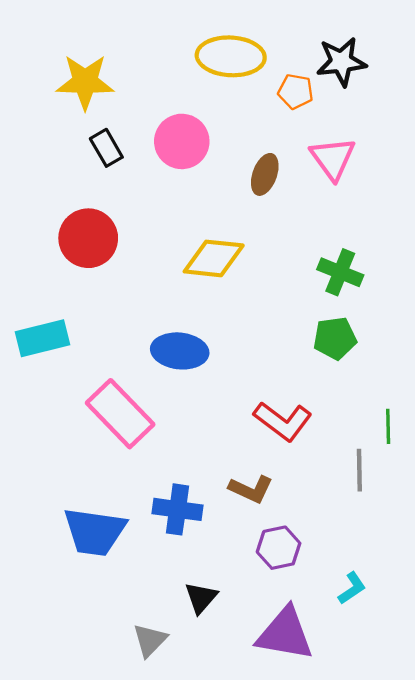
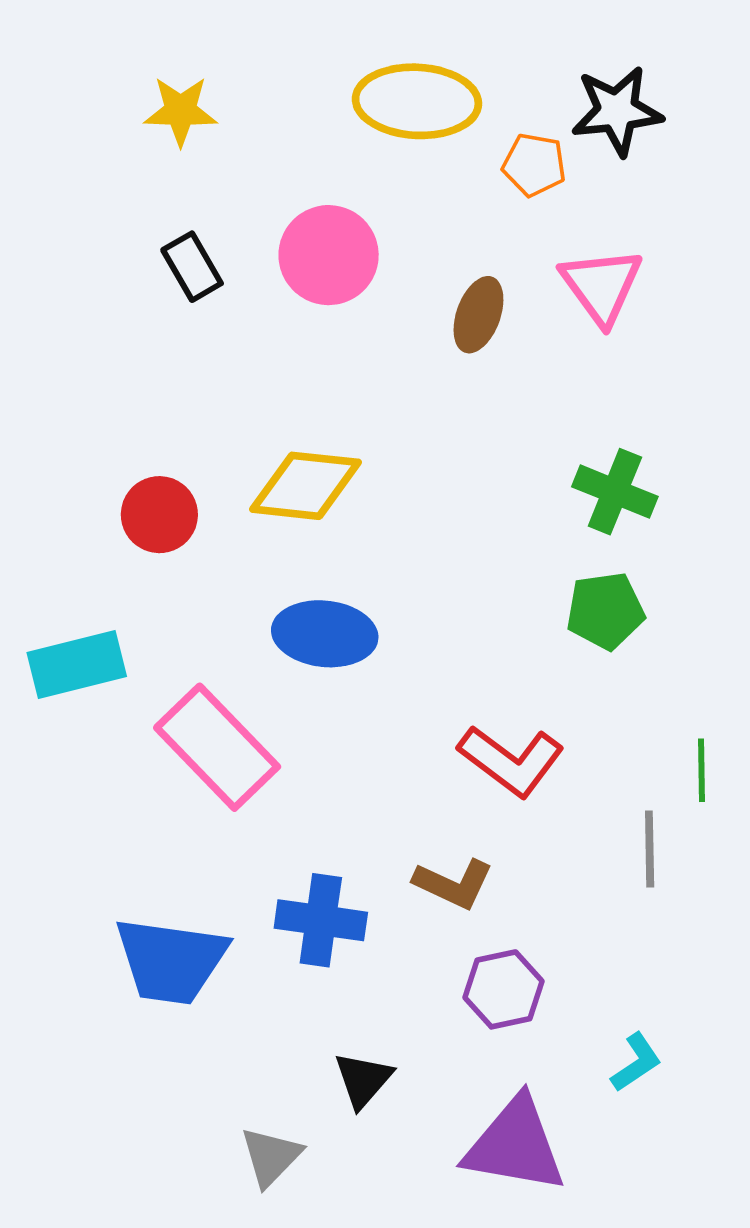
yellow star: (85, 82) -> (181, 111), moved, size x0.7
red circle: (88, 238) -> (159, 515), moved, size x0.7
yellow diamond: (214, 258) -> (305, 486), moved
cyan rectangle: (42, 338) -> (77, 665), moved

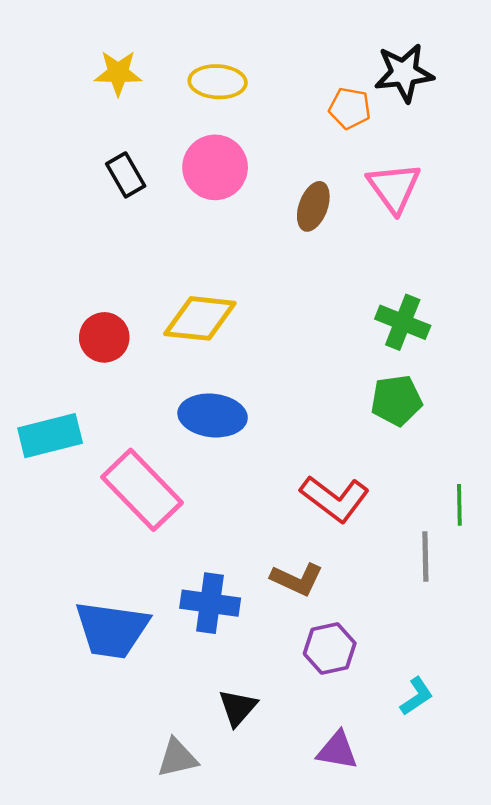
yellow ellipse: (417, 101) -> (218, 82), moved, size x0.7
purple triangle: (515, 1145) -> (337, 750), size x0.6
gray triangle: (271, 1157) -> (177, 758), turned 33

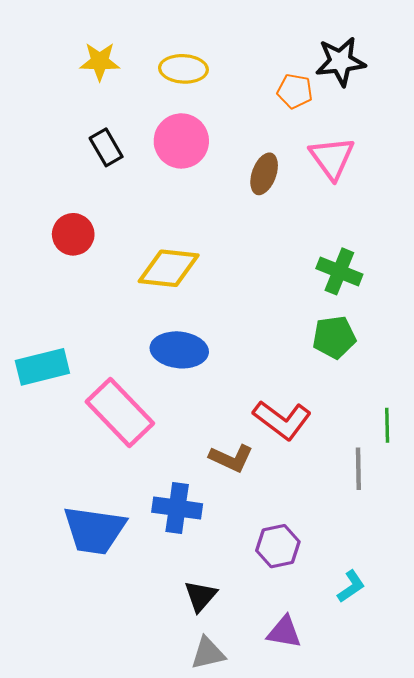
red circle: (104, 337) -> (73, 234), moved
brown L-shape: (297, 579) -> (231, 458), moved
gray triangle: (177, 758) -> (208, 653), moved

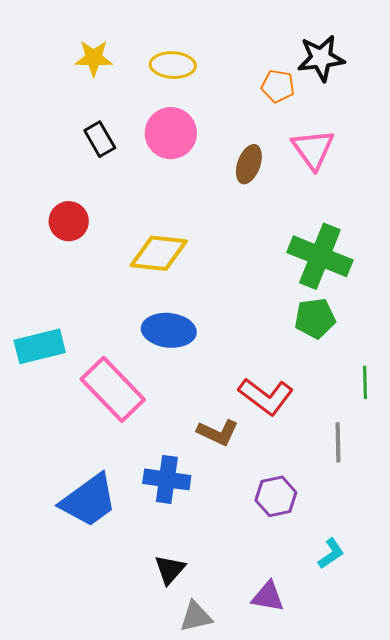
green cross: (339, 271) -> (320, 256), size x1.5
green line: (387, 425) -> (365, 382), moved
blue trapezoid: (94, 530) -> (89, 500), turned -44
purple hexagon: (278, 546) -> (276, 496), moved
black triangle: (200, 596) -> (170, 570), moved

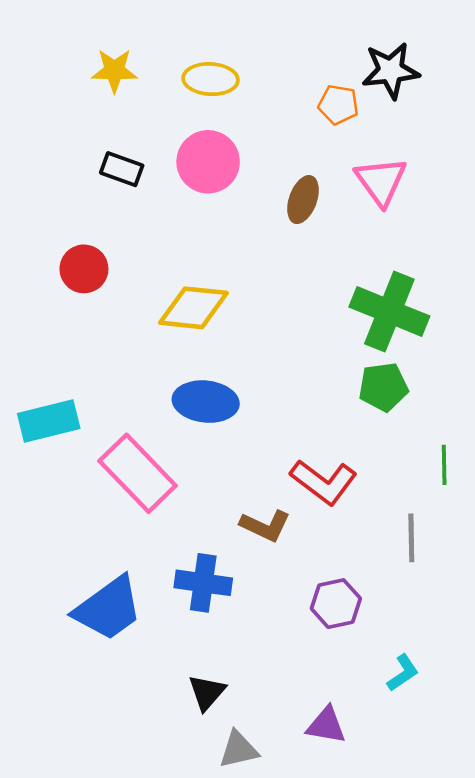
black rectangle: (100, 139) -> (122, 169), turned -40

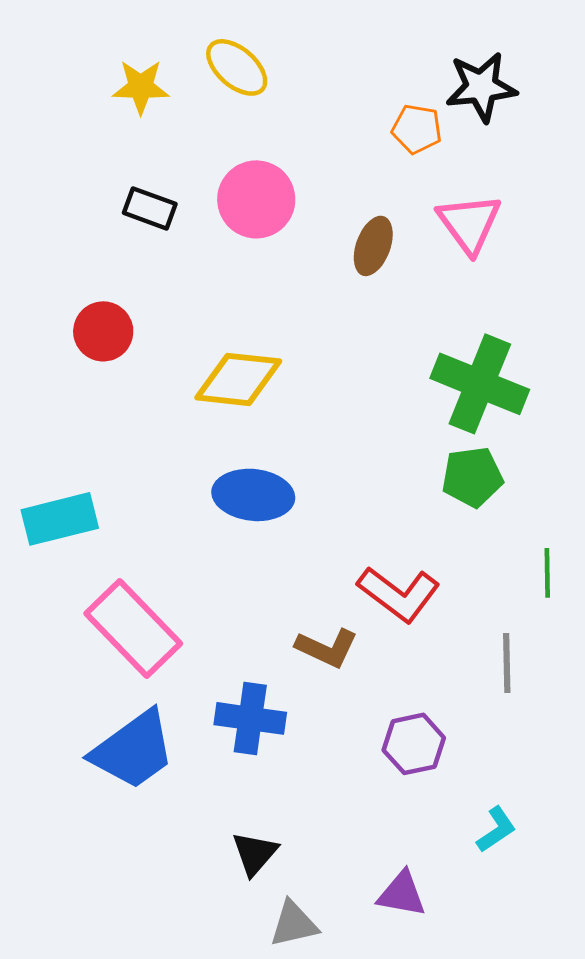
yellow ellipse: (211, 79) -> (237, 67), moved, turned 38
pink rectangle: (138, 473) -> (133, 628), moved

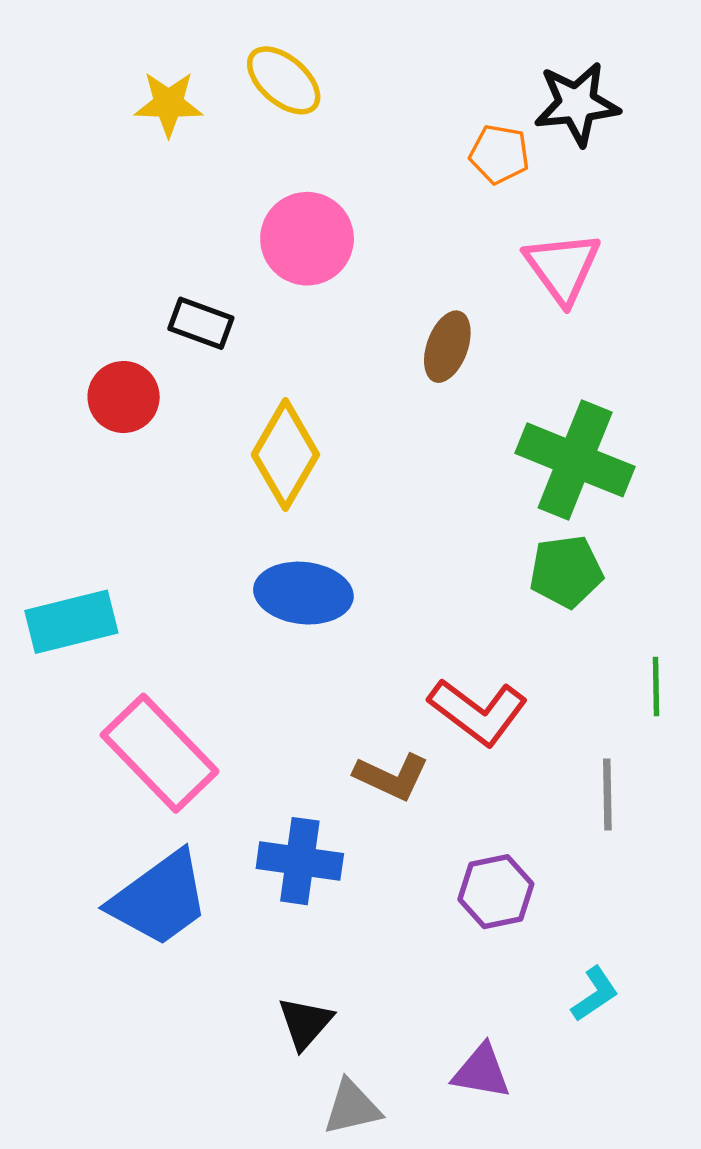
black rectangle: (150, 208) -> (201, 323), moved
brown ellipse: (373, 246) -> (447, 347), moved
yellow diamond: (238, 379) -> (285, 455), turned -66

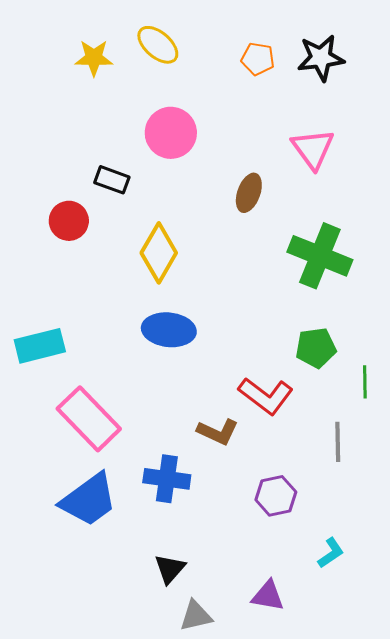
orange pentagon: (499, 154) -> (258, 59), moved
green pentagon: (566, 571) -> (316, 348), moved

